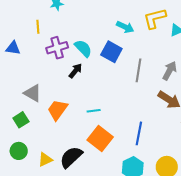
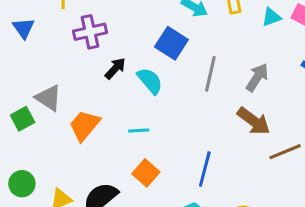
blue triangle: (13, 48) -> (24, 28), turned 42
cyan semicircle: (83, 48) -> (150, 81), moved
green square: (21, 120) -> (23, 119), moved
orange square: (100, 139) -> (146, 173), size x0.7

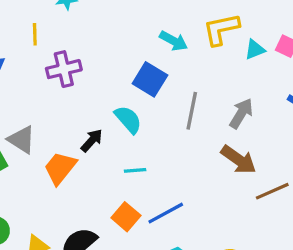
black arrow: (115, 68) -> (92, 141), moved
cyan line: (139, 131) -> (135, 170), moved
blue line: (205, 169) -> (166, 213), moved, turned 48

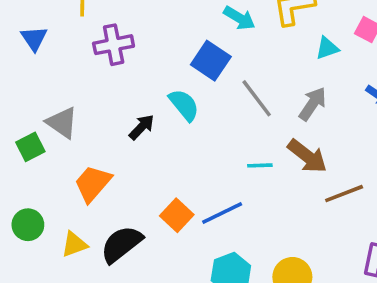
cyan triangle: (255, 50) -> (327, 48), moved
gray line: (192, 111) -> (257, 98), turned -51
orange trapezoid: (60, 168) -> (93, 183), moved
cyan line: (135, 170) -> (260, 165), moved

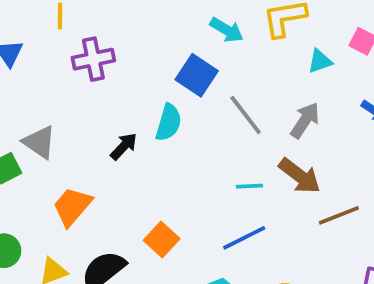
cyan semicircle: (184, 105) -> (169, 123), turned 56
blue line: (222, 213) -> (244, 238), moved

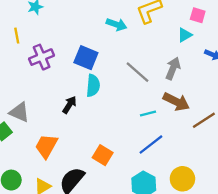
cyan triangle: (320, 61) -> (185, 35), moved
blue square: (197, 75) -> (86, 58), moved

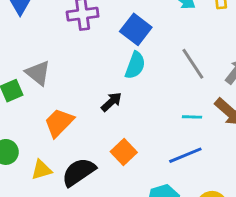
black arrow: (70, 105) -> (111, 102), moved

